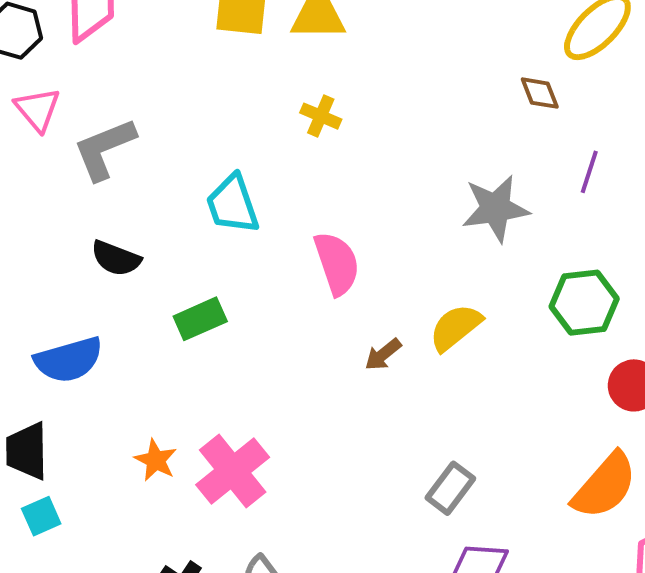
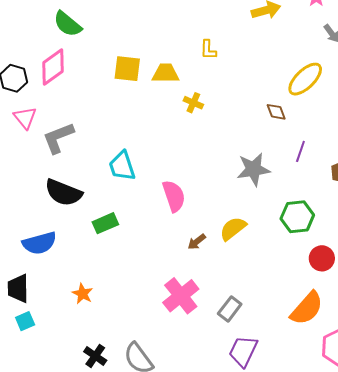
yellow cross: (321, 116) -> (193, 103), moved
black semicircle: (116, 258) -> (63, 193), size x1.5
pink cross: (233, 471) -> (181, 296), moved

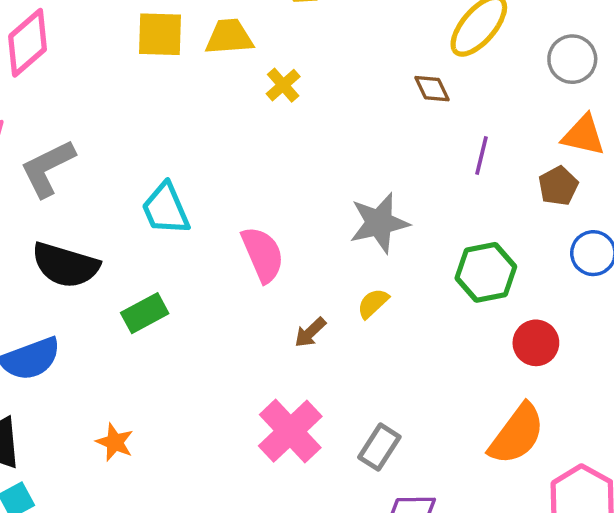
yellow cross: (193, 103) -> (283, 85), turned 30
gray star: (253, 169) -> (379, 223), moved
yellow semicircle: (233, 229) -> (373, 303), size x0.7

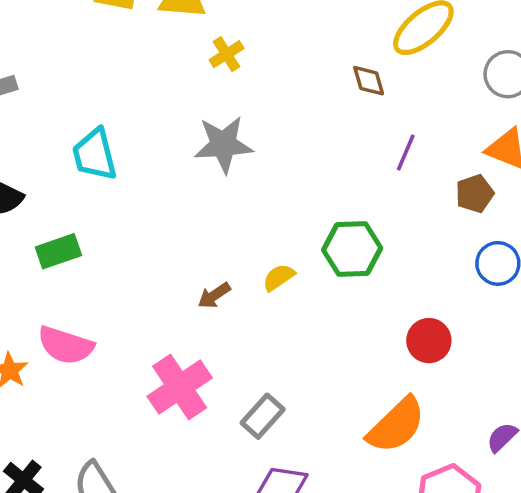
gray star: (379, 223) -> (223, 144), moved
pink semicircle: (263, 254) -> (66, 345), moved, turned 122
green hexagon: (486, 272) -> (352, 249), moved

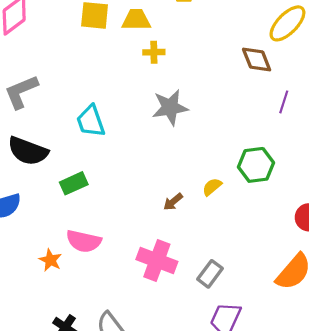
yellow cross: (227, 54) -> (154, 52), moved, turned 36
brown diamond: (369, 81) -> (257, 60), size x1.4
pink cross: (180, 387) -> (157, 261), turned -30

